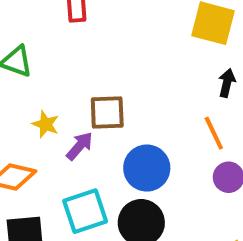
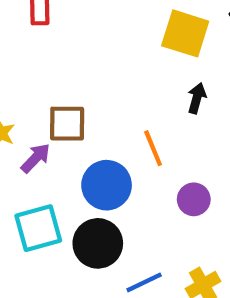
orange line: (214, 133) -> (153, 148), moved

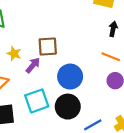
orange line: (153, 148) -> (111, 57), moved, turned -42

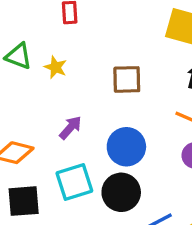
brown square: (48, 46) -> (127, 79), moved
yellow star: (14, 54) -> (55, 67), moved

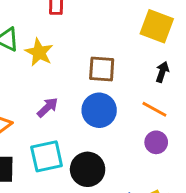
yellow star: (55, 67) -> (39, 52), size x1.4
blue circle: (126, 147) -> (99, 110), moved

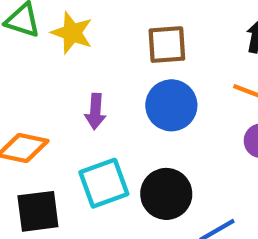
purple arrow: (47, 107) -> (95, 111), turned 145

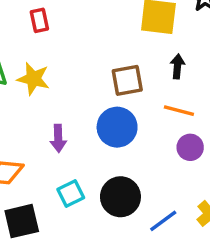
brown square: (167, 45) -> (127, 80), moved
cyan square: (104, 183) -> (71, 194), size x0.7

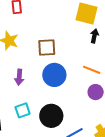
black arrow: (177, 66) -> (94, 36), moved
brown square: (127, 80) -> (47, 48), moved

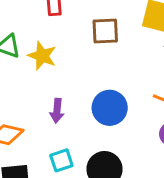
brown square: (47, 48) -> (105, 31), moved

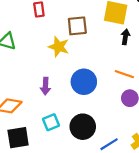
yellow star: (42, 56) -> (59, 47), moved

